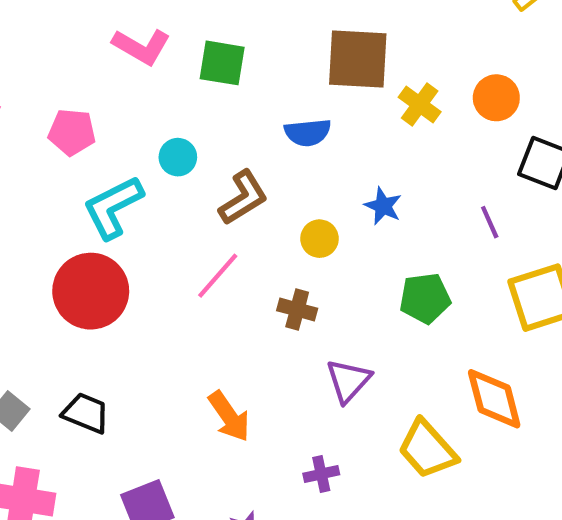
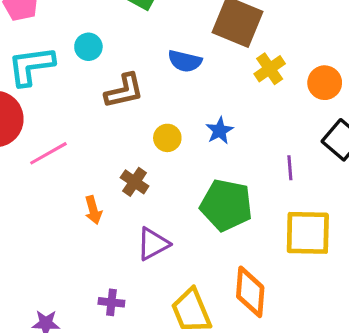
pink line: (218, 276) -> (48, 153), moved
green pentagon: (425, 298) -> (226, 205), size x1.4
orange arrow: (229, 416) -> (93, 210), moved, size x0.7

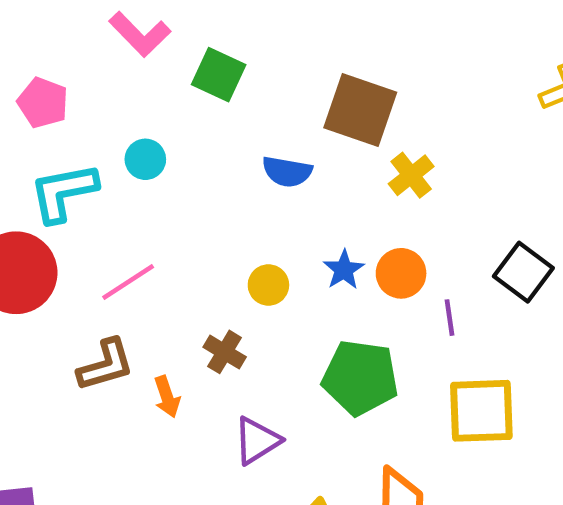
orange circle: (325, 83) -> (401, 273), moved
brown L-shape: (124, 91) -> (106, 365), moved
pink line: (48, 153) -> (128, 282), moved

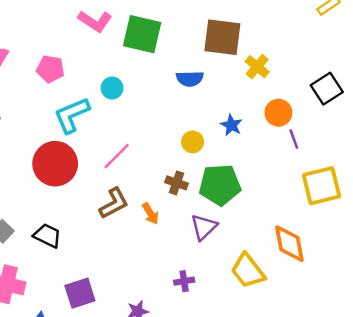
green square: (219, 75) -> (142, 34), size x1.4
black square: (523, 272) -> (327, 89), moved, turned 32
orange circle: (401, 273) -> (278, 113), moved
green pentagon: (360, 378) -> (220, 185), moved

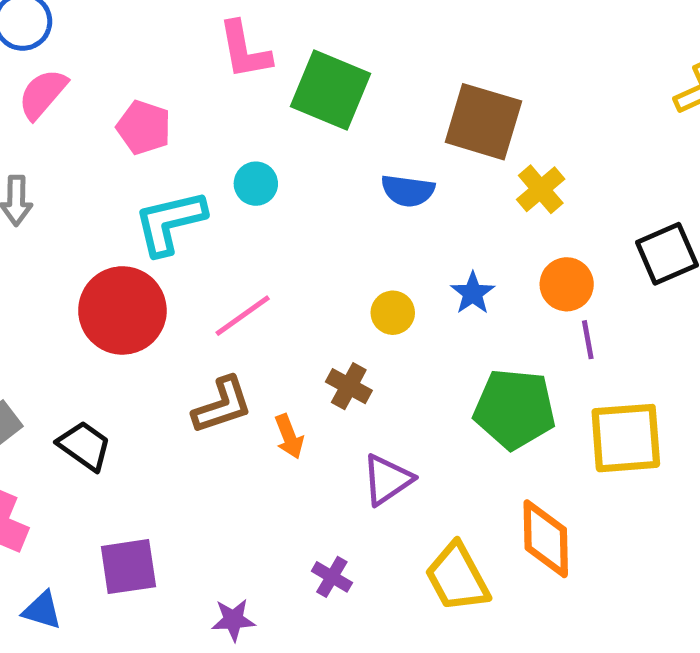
pink L-shape: (95, 21) -> (245, 50), turned 36
green pentagon: (220, 185) -> (515, 409), moved
purple cross: (184, 281) -> (332, 577), turned 30

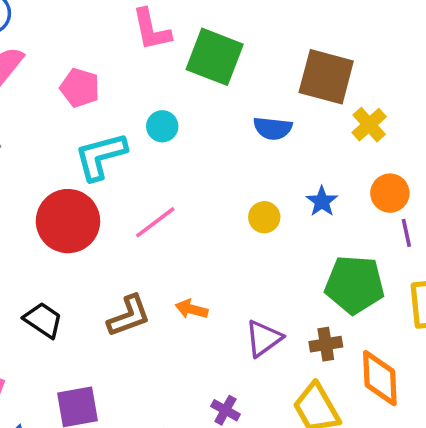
brown cross: (349, 386) -> (326, 344), moved, turned -36
brown L-shape: (222, 405) -> (129, 316), moved
orange arrow: (289, 437) -> (192, 309), turned 128

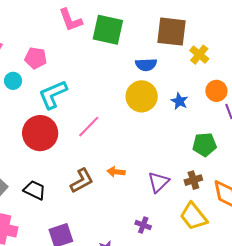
cyan circle: (162, 126) -> (13, 81), moved
yellow circle: (264, 217) -> (142, 96), moved, size x1.8
green pentagon: (355, 285) -> (204, 145), size x0.7

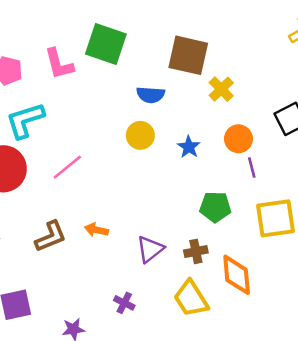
pink L-shape: (70, 20) -> (59, 64), moved
yellow circle: (142, 96) -> (140, 135), size x0.7

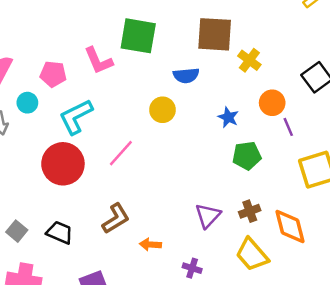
yellow circle: (140, 135) -> (162, 110), moved
green pentagon: (215, 207) -> (247, 156), moved
orange arrow: (96, 230) -> (150, 244), moved

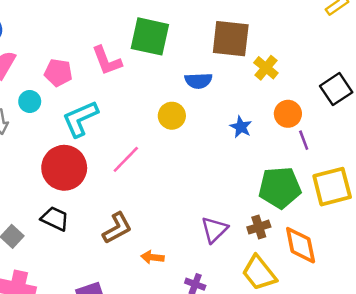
green pentagon: (247, 156) -> (280, 188), moved, size x1.4
black trapezoid: (60, 233) -> (55, 219), moved

